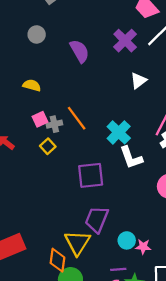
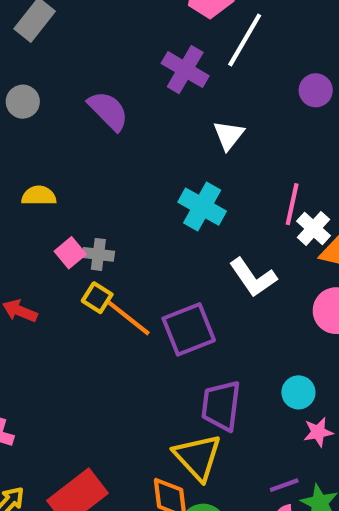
orange line: (77, 118) -> (129, 318), moved
gray cross: (54, 124) -> (98, 254), turned 35
cyan cross: (119, 132) -> (202, 207), moved
cyan circle: (127, 240) -> (298, 392), moved

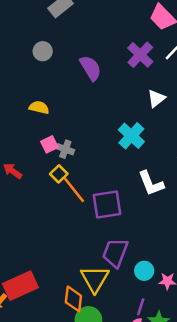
cyan circle: (298, 392) -> (144, 271), moved
purple line: (284, 485) -> (141, 307), turned -66

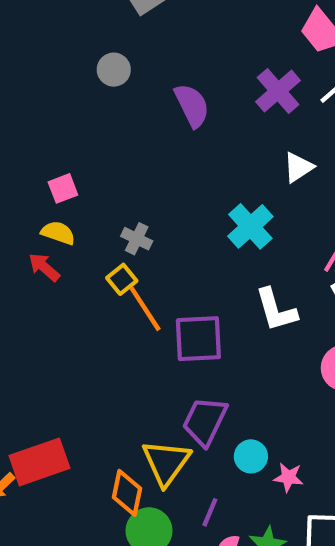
yellow semicircle: (39, 107) -> (58, 233), moved
pink square: (49, 144) -> (63, 188), moved
purple line: (141, 307) -> (210, 512), moved

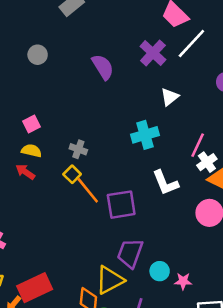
gray circle: (114, 70) -> (38, 55), moved
cyan cross: (250, 226) -> (145, 135), turned 32
yellow triangle: (166, 462) -> (110, 280), turned 32

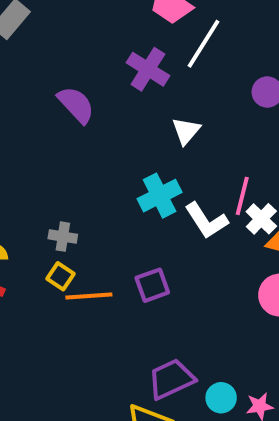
white L-shape: (165, 183) -> (206, 221), moved
orange line: (88, 190) -> (89, 296), turned -44
purple square: (121, 205) -> (152, 285), moved, size x0.7
purple trapezoid: (130, 253) -> (171, 379), turned 56

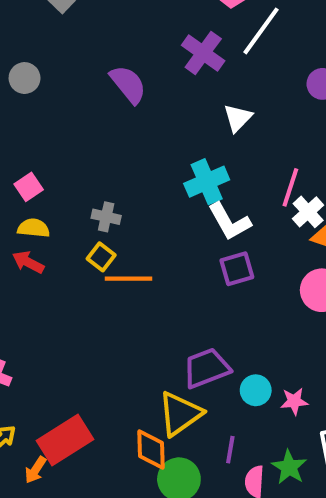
white L-shape: (206, 221) -> (229, 222), moved
purple square: (152, 285) -> (237, 269), moved

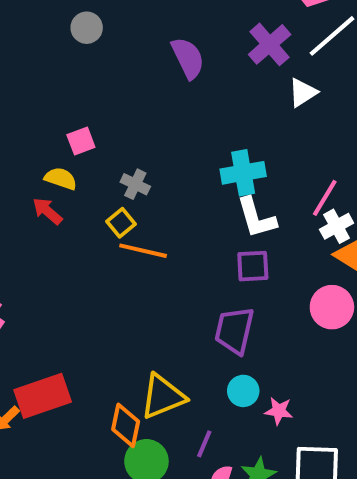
white triangle: (238, 118) -> (303, 92), moved
pink square: (29, 187) -> (81, 141), moved
purple trapezoid: (206, 368) -> (234, 330), moved, turned -69

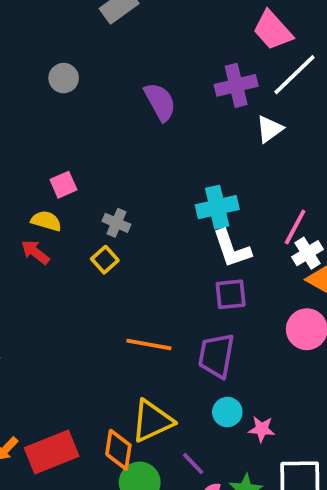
purple cross: (270, 44) -> (236, 85), turned 30
orange line: (143, 251) -> (149, 344), moved
red rectangle: (43, 396) -> (52, 452), moved
purple line: (204, 444) -> (193, 464), turned -64

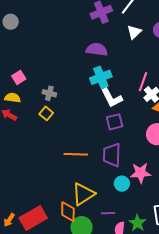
purple semicircle: (160, 102) -> (97, 49), moved, turned -45
white triangle: (270, 129) -> (134, 32), moved
pink star: (262, 429) -> (140, 173), moved, size x1.5
purple line: (193, 464) -> (108, 213), turned -40

